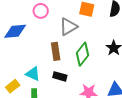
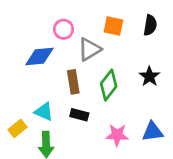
pink circle: (41, 11) -> (63, 29), moved
blue diamond: (15, 31) -> (39, 56), moved

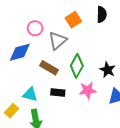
orange square: (113, 26) -> (73, 20), turned -35
black star: (149, 76) -> (108, 70), moved
brown rectangle: (73, 82) -> (49, 68), turned -42
pink star: (117, 135) -> (88, 90), moved

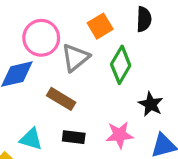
pink circle: (35, 28) -> (41, 38), size x1.5
green diamond: (77, 66) -> (121, 65), moved

